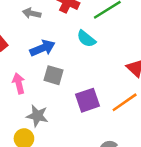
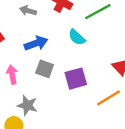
purple square: (88, 100) -> (76, 79), moved

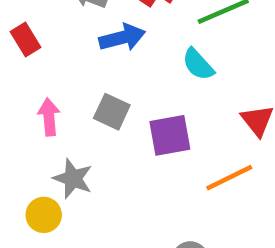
cyan semicircle: (77, 37) -> (198, 64), moved
blue arrow: (36, 43) -> (122, 38), moved

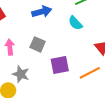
purple square: (170, 135) -> (60, 65), moved

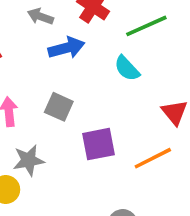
gray star: (21, 74) -> (29, 160), turned -30

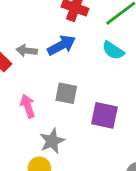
gray arrow: (40, 16) -> (27, 51), moved
purple square: (99, 144) -> (104, 115), turned 36

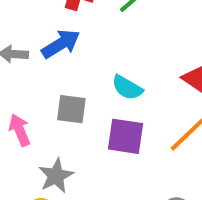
cyan semicircle: (113, 50) -> (127, 88), moved

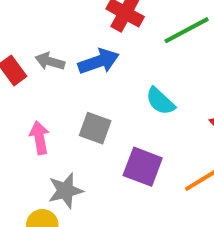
cyan semicircle: (127, 88) -> (160, 101), moved

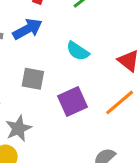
purple square: (143, 167) -> (73, 101), turned -36

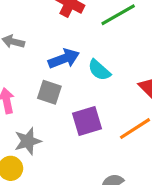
blue arrow: (27, 29) -> (64, 59), moved

